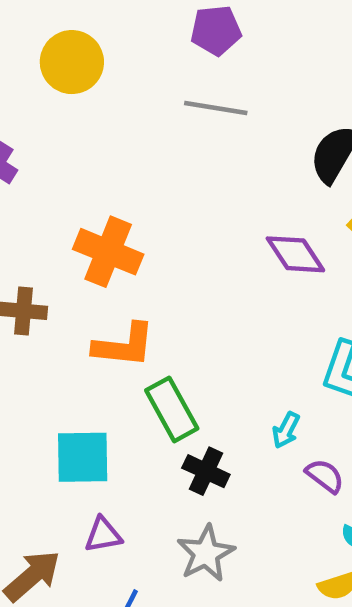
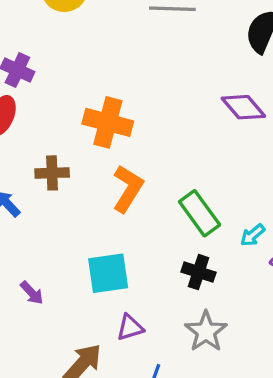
orange L-shape: (124, 345) -> (128, 189), turned -57
green rectangle: (172, 409) -> (200, 213), moved
cyan arrow: (286, 430) -> (253, 235), turned 30

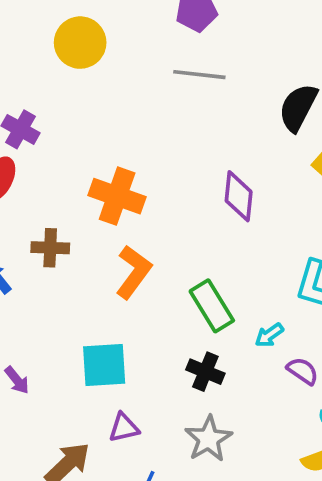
purple diamond: (243, 107) -> (239, 196), moved, turned 42

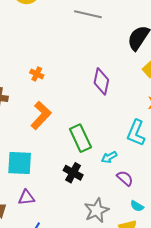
orange cross: (117, 196) -> (37, 74), size x0.5
gray star: (208, 439) -> (97, 210), moved

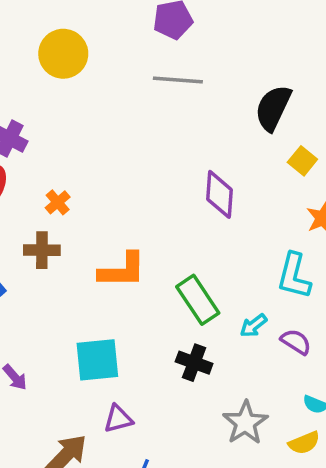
orange cross: (37, 74) -> (58, 202), moved, turned 32
orange L-shape: (41, 115) -> (122, 270), turned 56
purple semicircle: (125, 178) -> (296, 342), moved

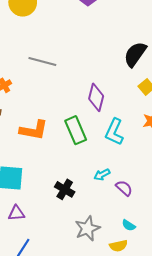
gray line: (178, 80) -> (42, 61), moved
cyan L-shape: (294, 276) -> (114, 132), moved
green rectangle: (198, 300) -> (76, 130), moved

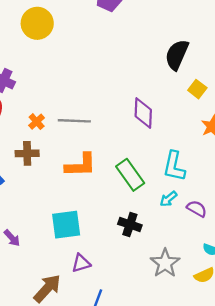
gray line: (42, 61) -> (74, 121), moved
green rectangle: (76, 130) -> (130, 175), moved
cyan L-shape: (114, 132) -> (174, 166), moved

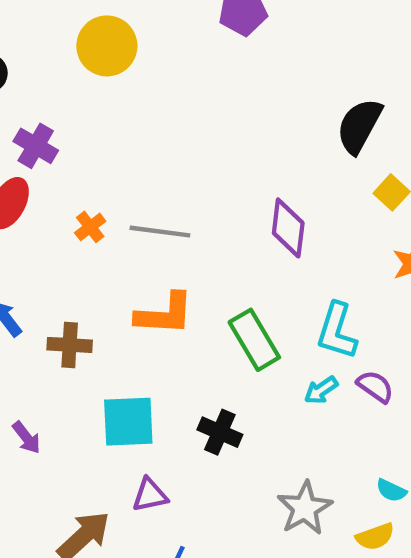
brown cross: (27, 153) -> (70, 345), moved
purple semicircle: (197, 209) -> (375, 386), moved
black cross: (130, 225) -> (220, 432), moved

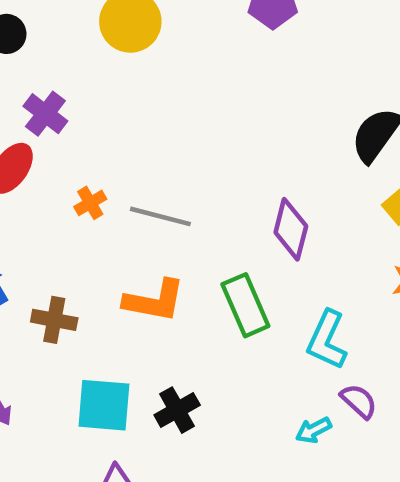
green rectangle: (254, 340) -> (245, 305), moved
cyan arrow: (321, 390) -> (314, 430), moved
black cross: (220, 432) -> (177, 410), moved, turned 30

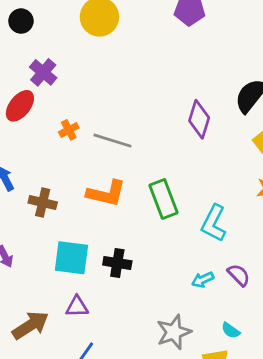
purple diamond: (291, 229) -> (199, 119), moved
purple semicircle: (359, 401) -> (239, 275), moved
black cross: (177, 410) -> (117, 263), turned 36

